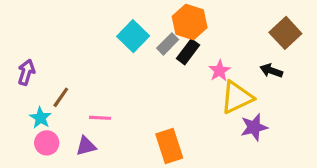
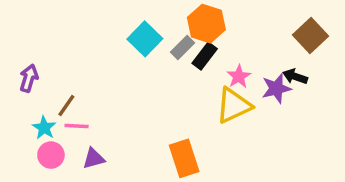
yellow triangle: (237, 97) -> (234, 106), moved
pink line: (100, 118) -> (77, 126), moved
purple star: (254, 127) -> (276, 88), moved

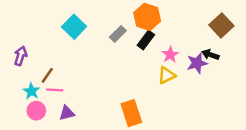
cyan square: (145, 39) -> (74, 27), moved
gray rectangle: (182, 47) -> (118, 34), moved
yellow triangle: (234, 106) -> (167, 75), size x0.7

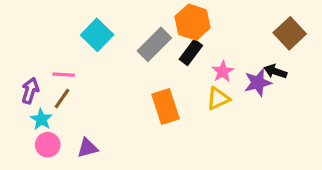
gray rectangle: (118, 34) -> (154, 44), size x1.5
purple arrow: (21, 56) -> (30, 91), moved
pink line: (55, 90) -> (64, 75), moved
orange rectangle: (131, 113) -> (165, 106), moved

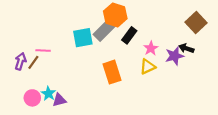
orange hexagon: (193, 22) -> (115, 15), moved
cyan square: (97, 35) -> (83, 38), moved, turned 36
brown line: (62, 99) -> (33, 62), moved
cyan star: (41, 119) -> (48, 94), moved

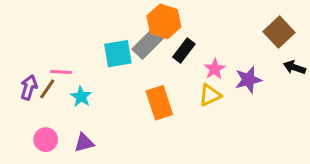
black arrow: (186, 48) -> (294, 67), moved
cyan star: (48, 94) -> (81, 97), moved

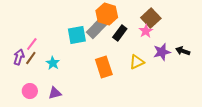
brown square: (279, 32) -> (151, 18), moved
black arrow: (294, 67) -> (183, 51), moved
pink star: (215, 69) -> (146, 31), moved
pink line: (61, 72) -> (32, 44), moved, turned -56

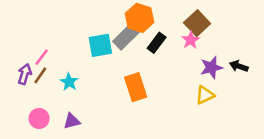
yellow triangle: (137, 62) -> (205, 95), moved

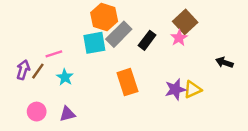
orange hexagon: (140, 18) -> (104, 17), moved
pink line: (42, 57) -> (54, 54), moved, turned 35
purple star: (211, 68) -> (175, 89), moved

